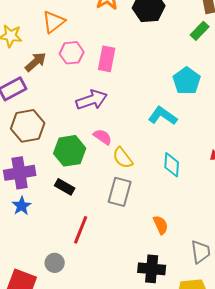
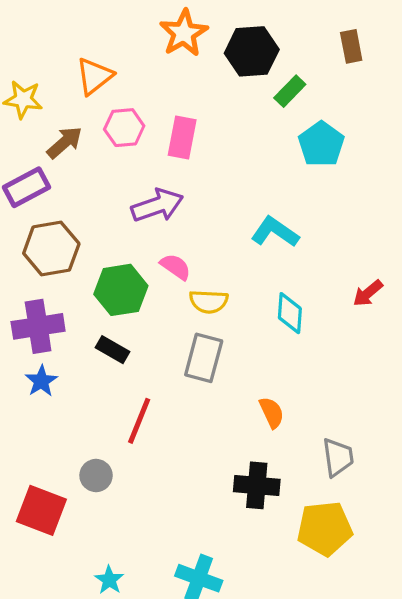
green rectangle: (200, 31) -> (290, 91), moved
cyan pentagon: (187, 81) -> (321, 144), moved
yellow semicircle: (123, 158) -> (209, 302), turned -50

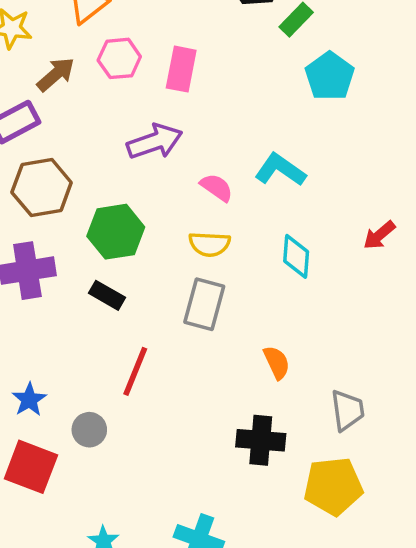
pink semicircle: (176, 267) -> (217, 187), moved
blue star: (41, 381) -> (29, 400), moved

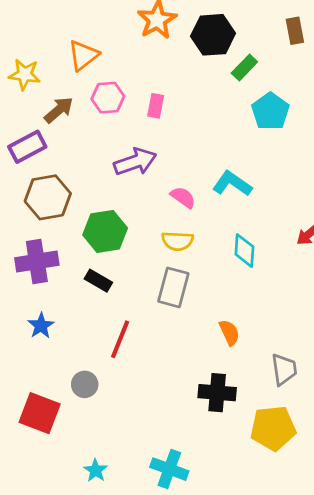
pink rectangle: (181, 69) -> (156, 106), size x0.7
blue star: (29, 400) -> (41, 326), moved

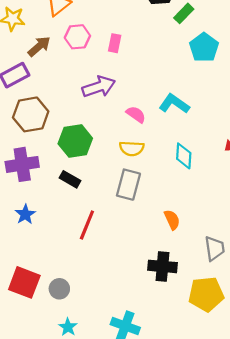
gray circle: (85, 384) -> (59, 289), moved

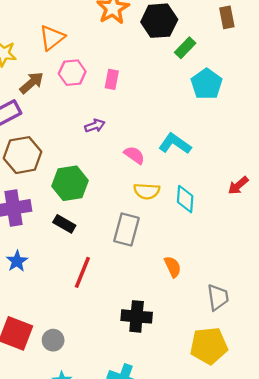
purple arrow: (99, 87) -> (95, 126), size x0.6
yellow semicircle: (132, 148) -> (147, 191), moved
black cross: (162, 266) -> (137, 316), moved

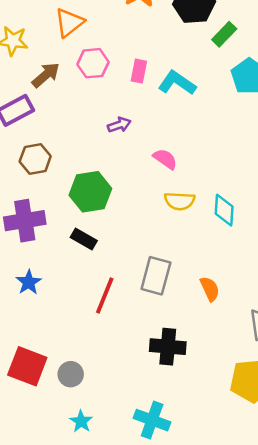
cyan L-shape: (175, 144) -> (177, 83), moved
brown hexagon: (23, 155) -> (35, 159), size x0.7
gray rectangle: (126, 230) -> (156, 276), moved

